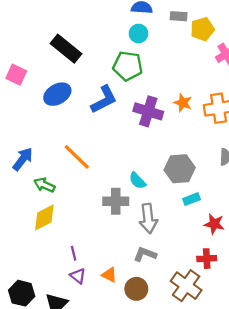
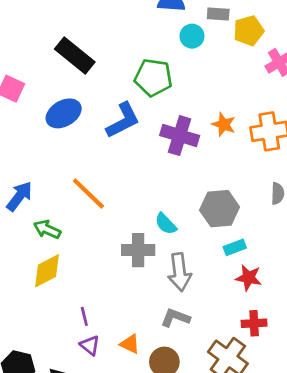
cyan circle: (138, 34) -> (192, 36), moved
red star: (214, 224) -> (249, 278), moved

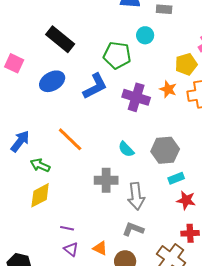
yellow pentagon: (249, 31) -> (186, 64), moved
cyan circle: (192, 36) -> (145, 35), moved
cyan semicircle: (166, 224) -> (126, 149), moved
purple line: (84, 316) -> (67, 228), turned -64

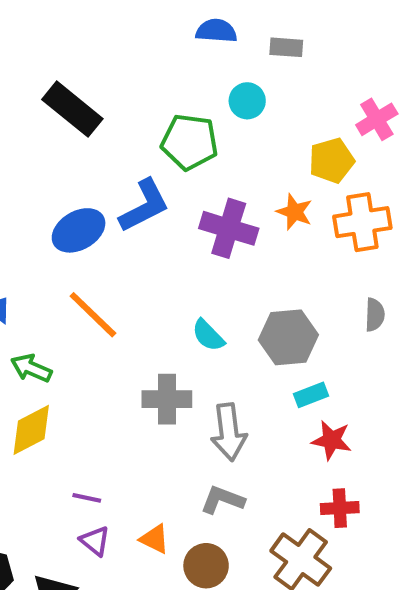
blue ellipse: (52, 81) -> (79, 230), moved

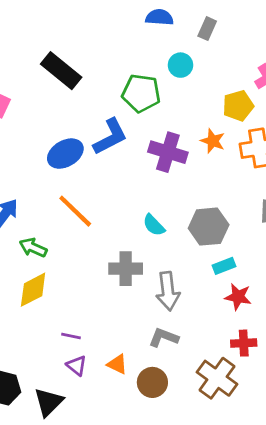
gray rectangle: (286, 47) -> (207, 29), turned -70

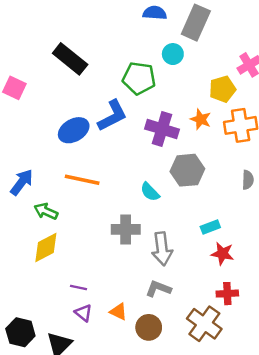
gray rectangle: (207, 29) -> (196, 23), size x1.8
orange line: (75, 211) -> (82, 180), turned -32
gray hexagon: (209, 227) -> (187, 170), moved

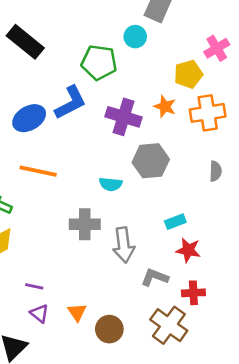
cyan semicircle: (150, 192) -> (111, 184), turned -40
gray L-shape: (158, 289) -> (155, 277), moved
orange triangle: (118, 312) -> (77, 312), turned 30

